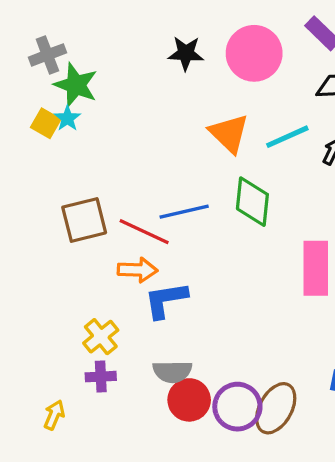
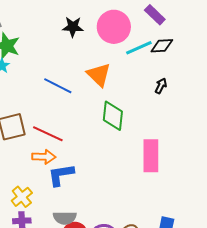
cyan line: (287, 137) -> (139, 48), moved
blue line: (184, 212) -> (58, 86), moved, turned 40

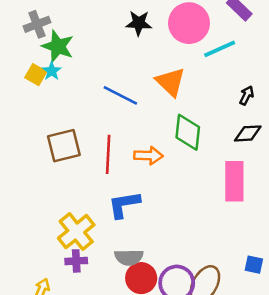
black diamond: (162, 46) -> (248, 133), moved
red line: (48, 134) -> (108, 154), turned 68
orange arrow: (44, 157) -> (149, 156), moved
yellow cross: (22, 197) -> (76, 232), size x1.4

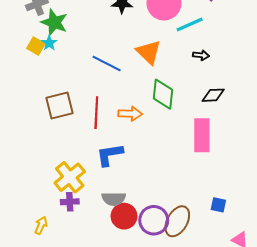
black arrow: (247, 95) -> (201, 55), moved, turned 70

